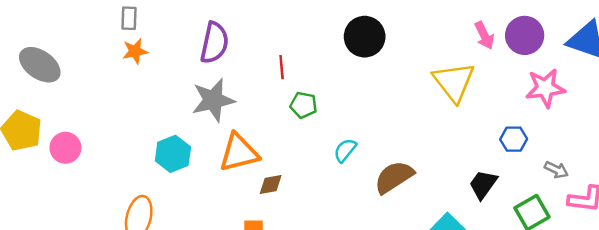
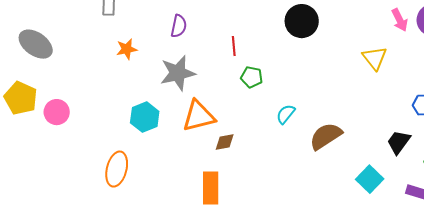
purple semicircle: (214, 43) -> (179, 26), size x0.7
orange star: (135, 51) -> (127, 49), moved
yellow triangle: (454, 82) -> (375, 58), size x0.7

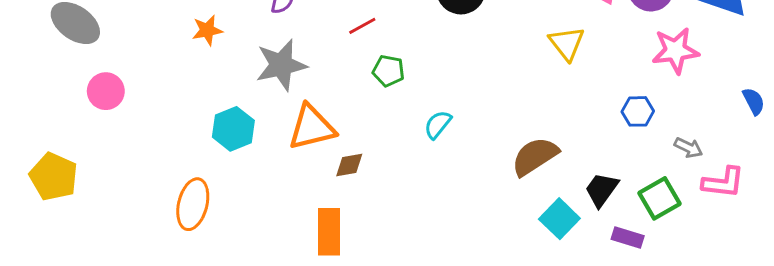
red line: (234, 46) -> (362, 26), turned 66
yellow pentagon: (21, 98) -> (54, 177), moved
pink circle: (57, 112) -> (106, 91), moved
brown semicircle: (326, 136) -> (535, 156), moved
black trapezoid: (399, 142) -> (601, 190), moved

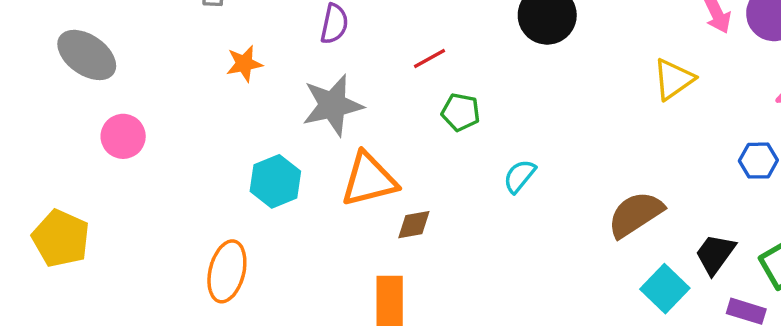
yellow triangle: (567, 43) -> (674, 79), turned 33

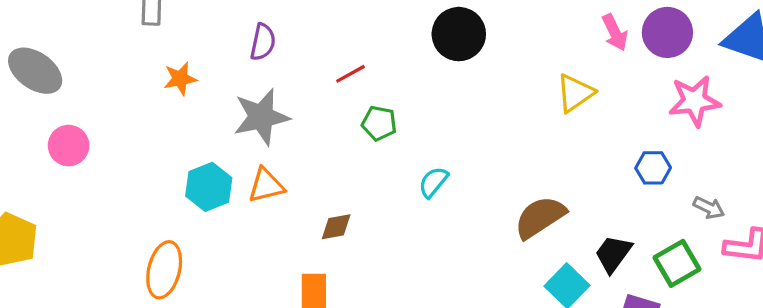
orange triangle: (369, 180) -> (266, 185), moved, size x0.7

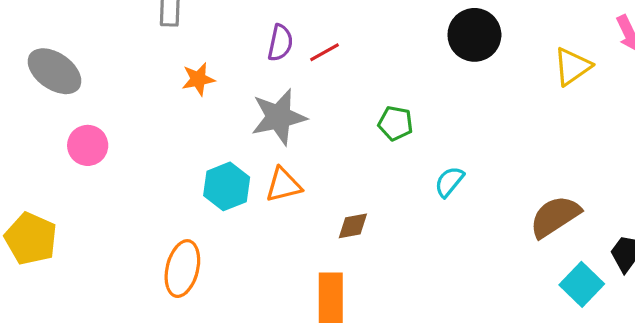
red line: (350, 74) -> (324, 52), moved
yellow triangle: (575, 93) -> (572, 66), moved

